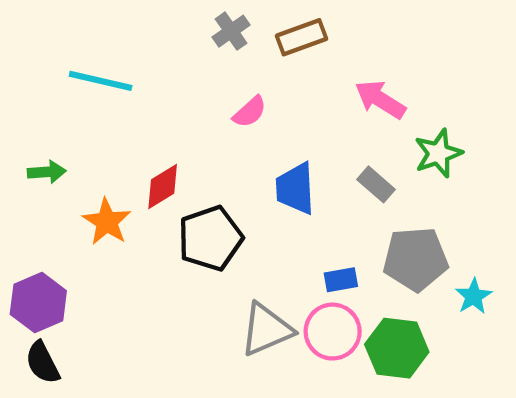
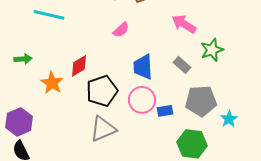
gray triangle: (266, 329) -> (103, 129), moved
pink circle: (333, 332) -> (142, 100), moved

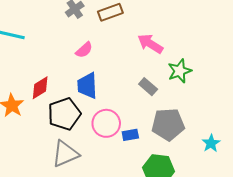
blue trapezoid: (143, 67) -> (87, 86), moved
cyan star: (229, 119) -> (211, 143), moved

